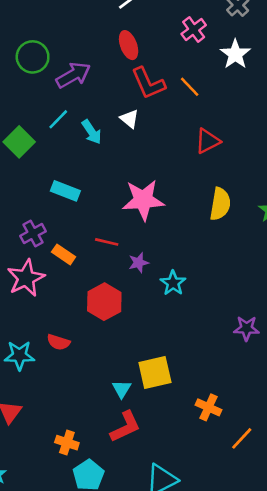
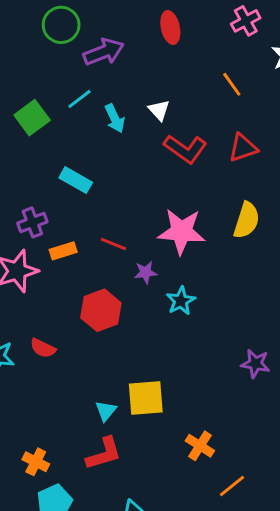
red L-shape: (148, 83) -> (185, 149), moved, turned -39
pink star: (143, 200) -> (182, 231), moved
orange rectangle: (64, 254) -> (63, 251), turned -60

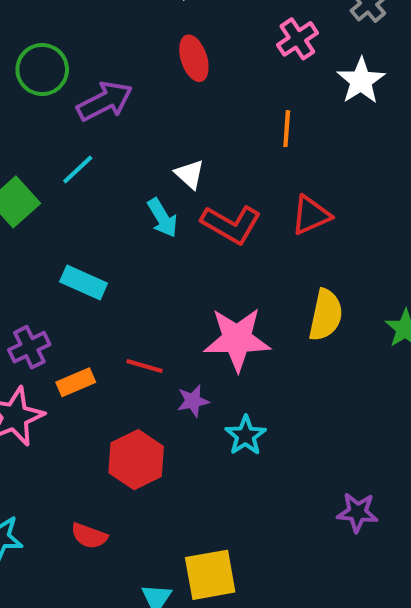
orange line: (232, 84) -> (287, 129), turned 45
cyan arrow: (115, 118) -> (162, 218), moved
red semicircle: (43, 348) -> (89, 536), moved

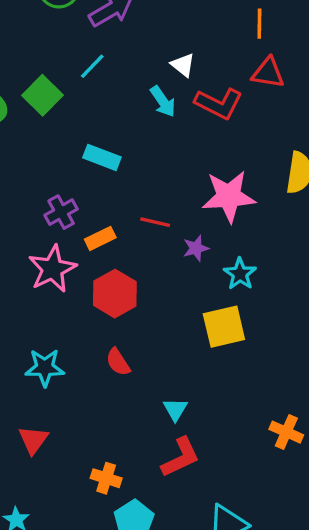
red triangle: (311, 215) -> (268, 73), moved, turned 36
red hexagon: (136, 460) -> (115, 294), moved
red semicircle: (89, 536) -> (118, 362), turned 40
yellow square: (210, 575) -> (224, 327), moved

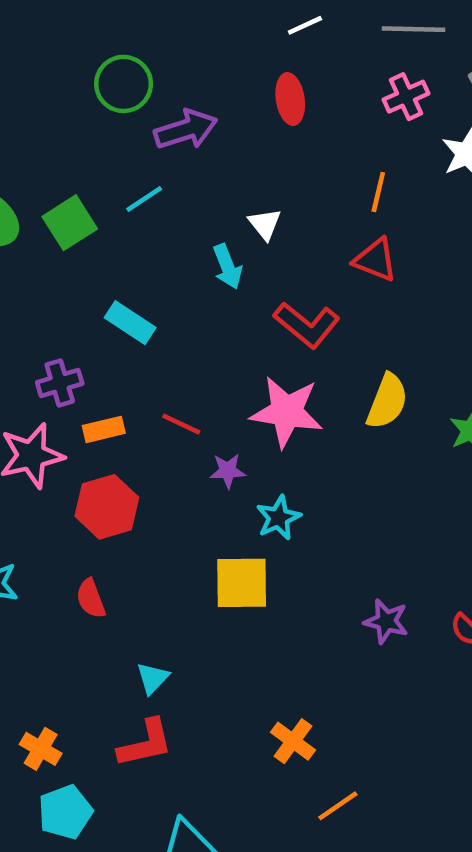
red L-shape: (219, 104) -> (307, 325), moved

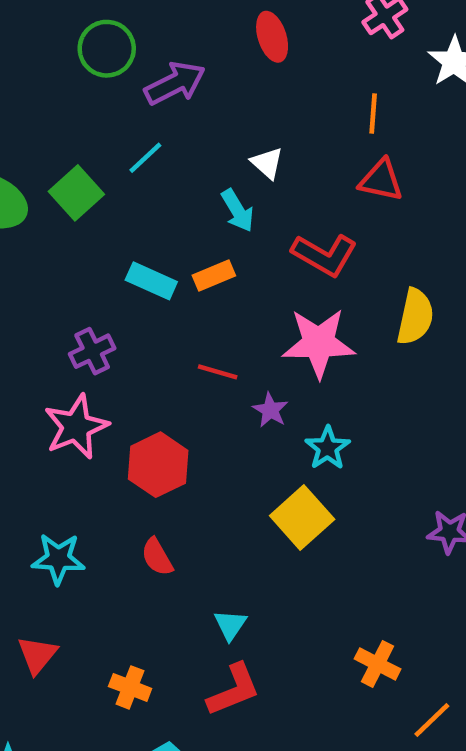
orange rectangle: (104, 429) -> (214, 276), moved
purple star: (228, 471) -> (270, 410), turned -30
yellow square: (242, 583) -> (302, 518), turned -32
orange cross: (41, 749) -> (130, 687), moved

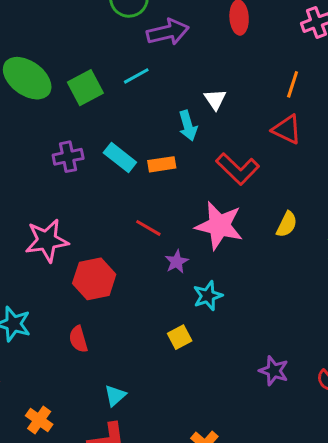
yellow semicircle: (415, 317) -> (287, 224), size x0.7
purple cross: (92, 351) -> (68, 157), moved
yellow square: (302, 518) -> (180, 337), size x0.6

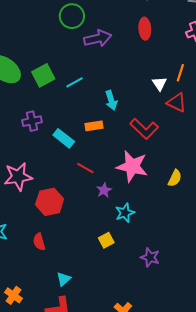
cyan line: (136, 76) -> (75, 82), moved
white triangle: (215, 99) -> (159, 84), moved
cyan rectangle: (120, 157) -> (64, 138), moved
yellow semicircle: (287, 224) -> (175, 178), moved
purple star: (274, 371) -> (150, 257), moved

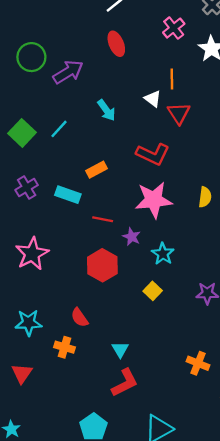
cyan arrow: (111, 100) -> (106, 110), moved
red triangle: (177, 103) -> (179, 113), turned 50
red hexagon: (50, 202) -> (102, 265), moved
orange cross: (13, 295) -> (64, 347), moved

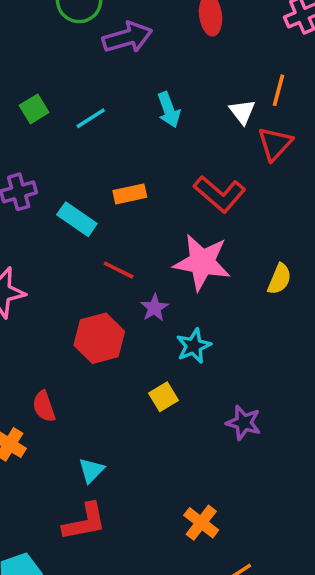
green square: (22, 133) -> (34, 109), size x0.7

